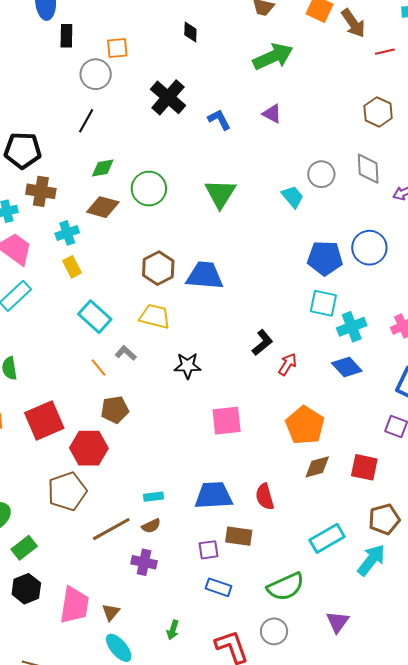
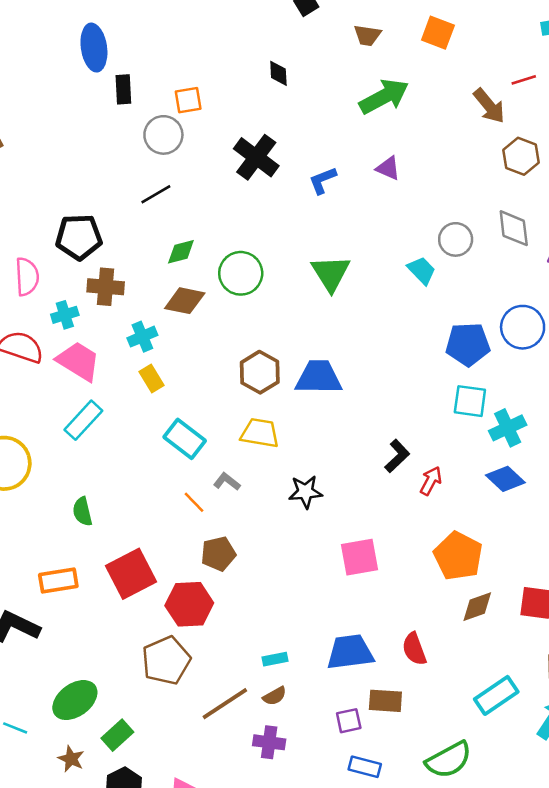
brown arrow: (353, 23) -> (489, 106), moved
blue L-shape: (219, 120) -> (323, 180), turned -80
black line: (86, 121) -> (156, 194), turned 35

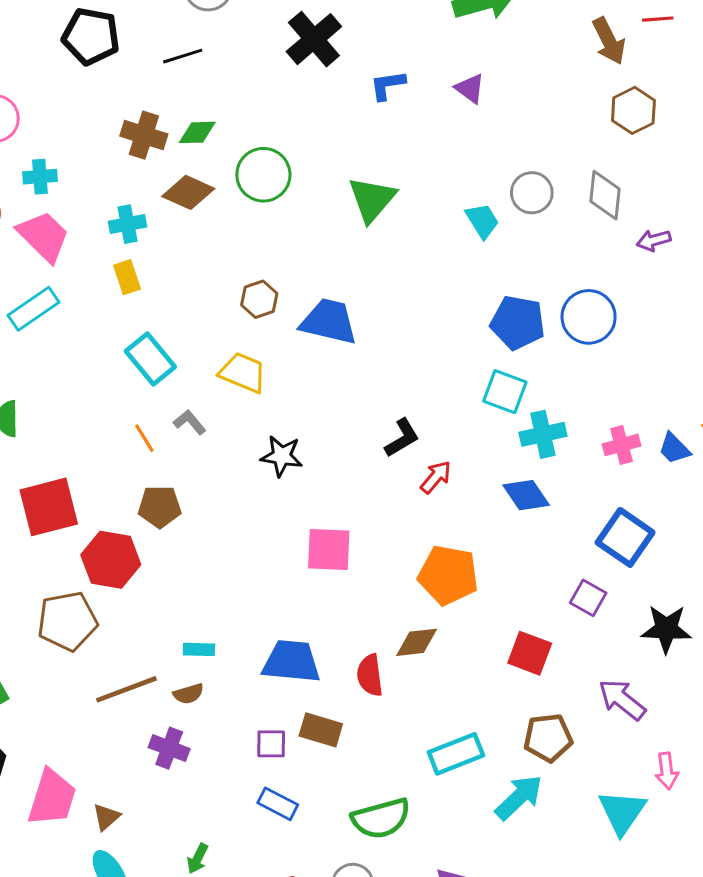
black pentagon: (79, 237) -> (91, 36), moved
brown cross: (106, 287) -> (144, 135), moved
brown hexagon: (260, 372) -> (259, 299), size x0.7
orange pentagon: (458, 556) -> (448, 575), turned -30
brown diamond: (477, 607) -> (417, 642), moved

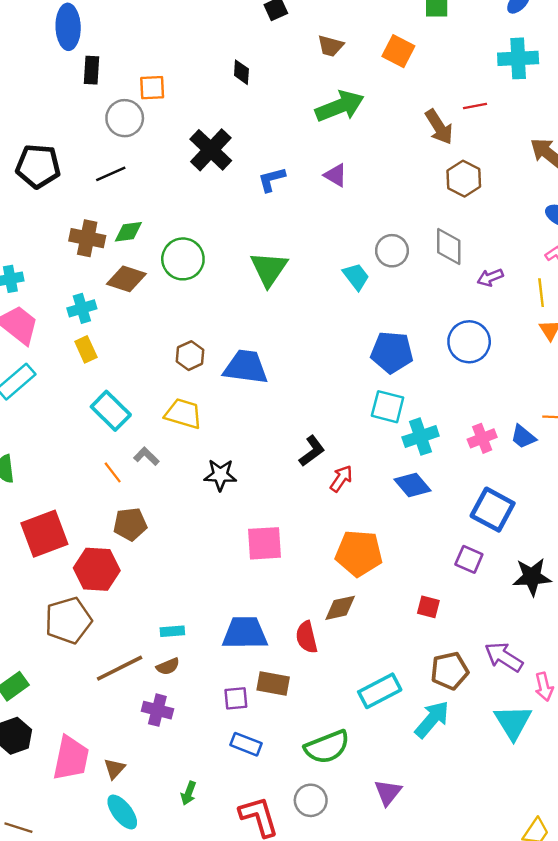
blue circle: (589, 317) -> (469, 342), moved
red square: (530, 653) -> (428, 607), size x0.7
purple arrow: (622, 700) -> (504, 657), moved

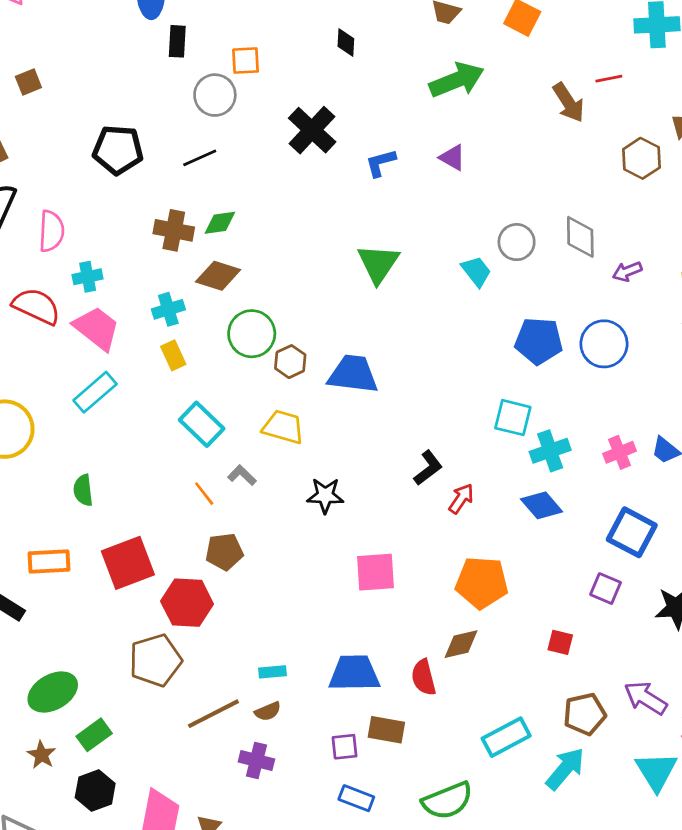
brown hexagon: (464, 179) -> (642, 158), moved
green circle: (183, 259) -> (252, 334), moved
blue pentagon: (392, 352) -> (539, 341), moved

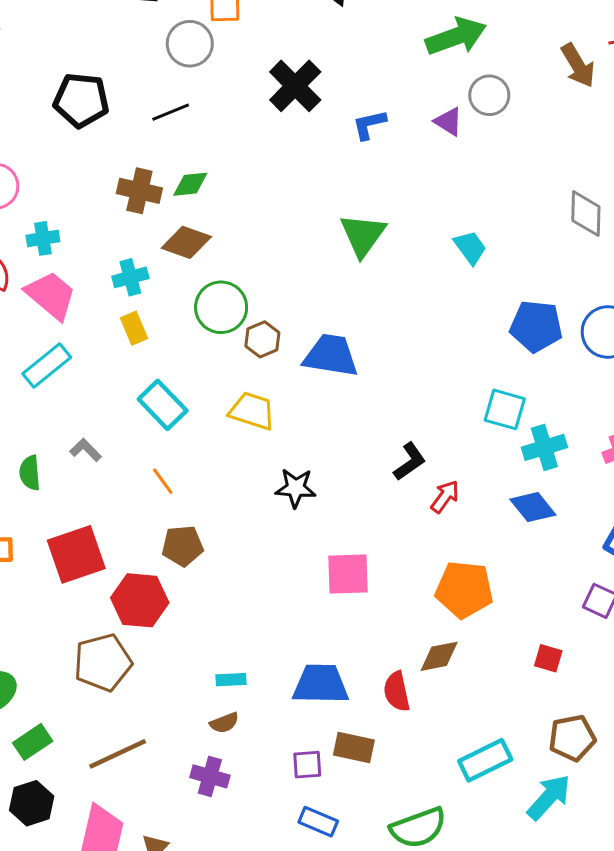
gray circle: (517, 242) -> (489, 95), moved
gray L-shape: (242, 475) -> (86, 450), moved
brown line: (213, 714) -> (118, 754), moved

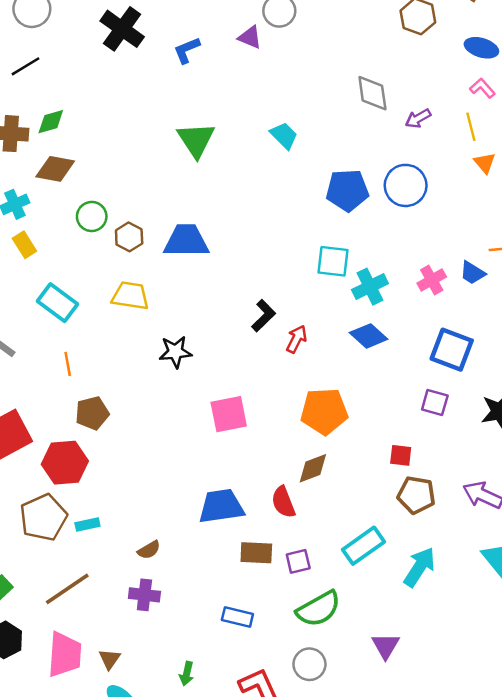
green circle: (221, 307) -> (92, 216), size x0.7
orange line: (163, 481) -> (68, 364), turned 35
cyan rectangle: (231, 680) -> (87, 524), moved
brown pentagon: (572, 738) -> (416, 495), moved, turned 30
purple square: (307, 765) -> (298, 561), moved

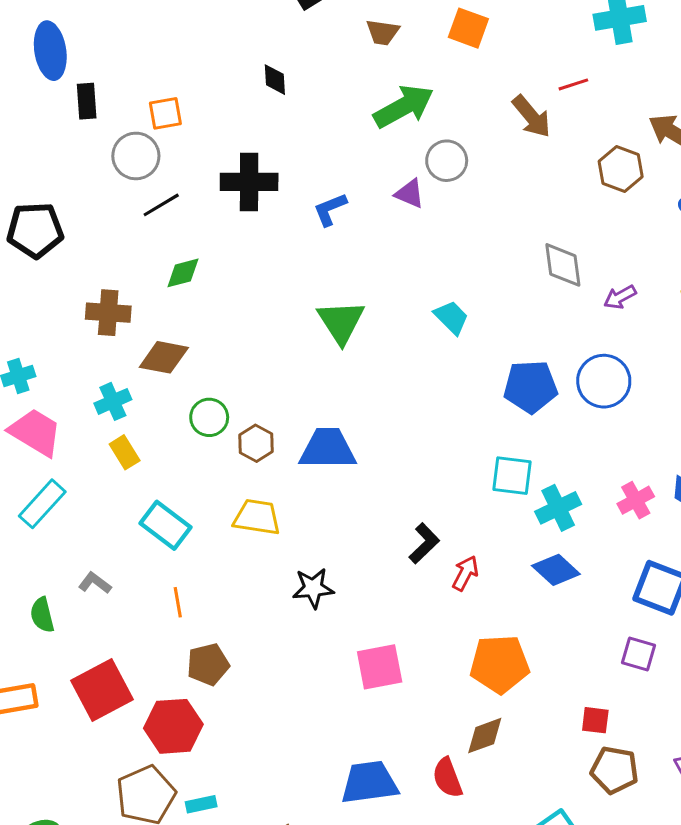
black cross: (122, 29) -> (249, 182), turned -36
black line: (26, 66) -> (161, 205), moved
green diamond: (51, 122) -> (183, 273), moved

